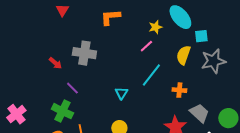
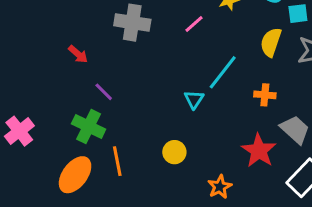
pink line: (146, 46) -> (194, 24), moved
gray cross: (84, 53) -> (132, 23), moved
cyan triangle: (121, 93) -> (194, 99), moved

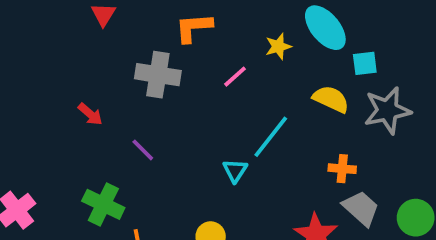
yellow semicircle: (271, 42) -> (331, 99), turned 96
purple line: (104, 92) -> (143, 150), moved
orange cross: (265, 95) -> (342, 169), moved

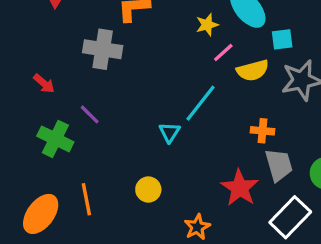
pink line: (235, 77) -> (223, 52), moved
yellow semicircle: (331, 99) -> (253, 70), turned 140
green cross: (103, 204) -> (55, 139), moved
gray trapezoid: (361, 208) -> (279, 165), turned 32

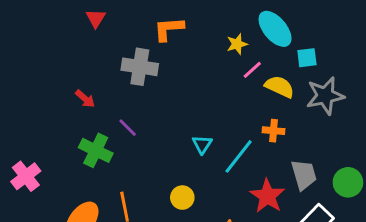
yellow semicircle: (253, 70) -> (280, 87), turned -140
cyan line: (201, 103) -> (239, 156), moved
orange cross: (262, 131) -> (273, 131), moved

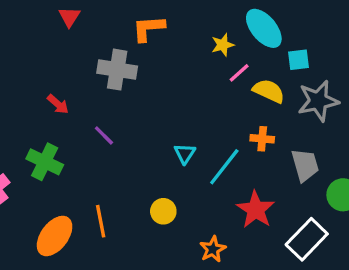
green cross: (96, 150) -> (45, 162), moved
gray trapezoid: (304, 175) -> (305, 165), moved

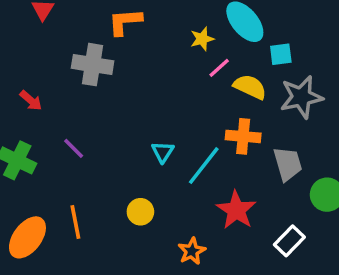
purple line: (104, 135) -> (74, 148), moved
orange cross: (262, 139) -> (243, 136), size x1.4
white rectangle: (307, 239) -> (289, 241), size x0.7

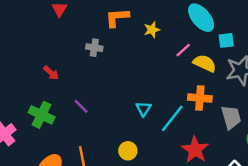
yellow star: (202, 39) -> (152, 30), moved
gray cross: (93, 65) -> (94, 48), size x0.6

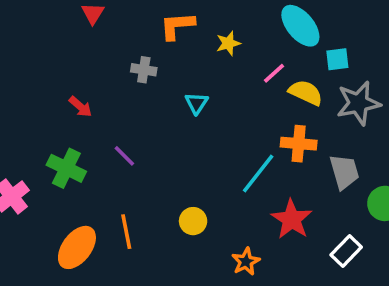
cyan triangle: (143, 109) -> (197, 103), moved

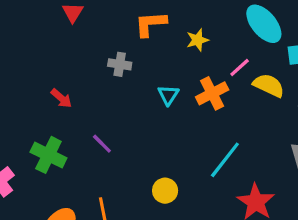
orange cross: (299, 144) -> (212, 93), moved, turned -32
yellow circle: (193, 221) -> (165, 191), moved

